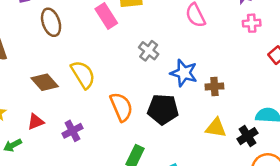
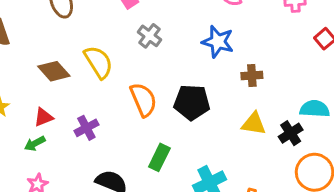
gray cross: (149, 51) -> (149, 36), moved
blue star: (184, 73) -> (218, 42), moved
green arrow: (13, 145) -> (35, 144), moved

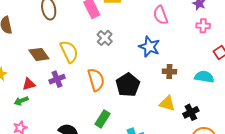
black pentagon: (192, 102) -> (128, 85), turned 30
cyan semicircle: (315, 109) -> (204, 77), moved
purple cross: (86, 128) -> (57, 79), moved

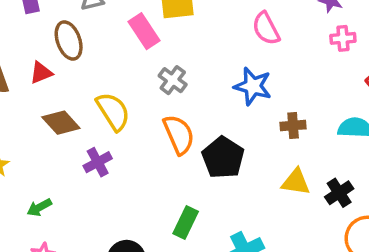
orange semicircle: (96, 80) -> (179, 135), moved
red triangle: (29, 84) -> (41, 73), moved

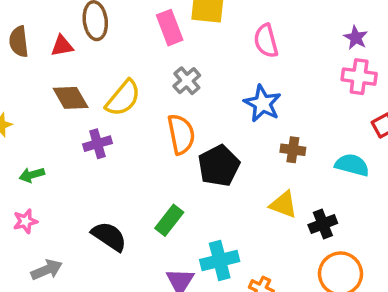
pink semicircle: (266, 29) -> (266, 41), moved
pink cross: (343, 38) -> (359, 77), size x1.4
yellow semicircle: (113, 111) -> (123, 98), turned 60

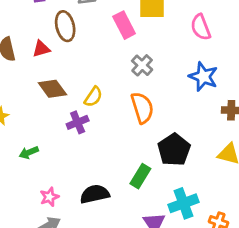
yellow semicircle: (123, 98) -> (93, 97), moved, size x0.7
black pentagon: (219, 166) -> (174, 150), moved
pink star: (25, 221) -> (49, 197), moved
black semicircle: (109, 236) -> (95, 194), turned -40

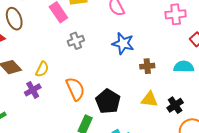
gray cross: (142, 65) -> (76, 41), turned 35
orange semicircle: (142, 108) -> (75, 89), moved

